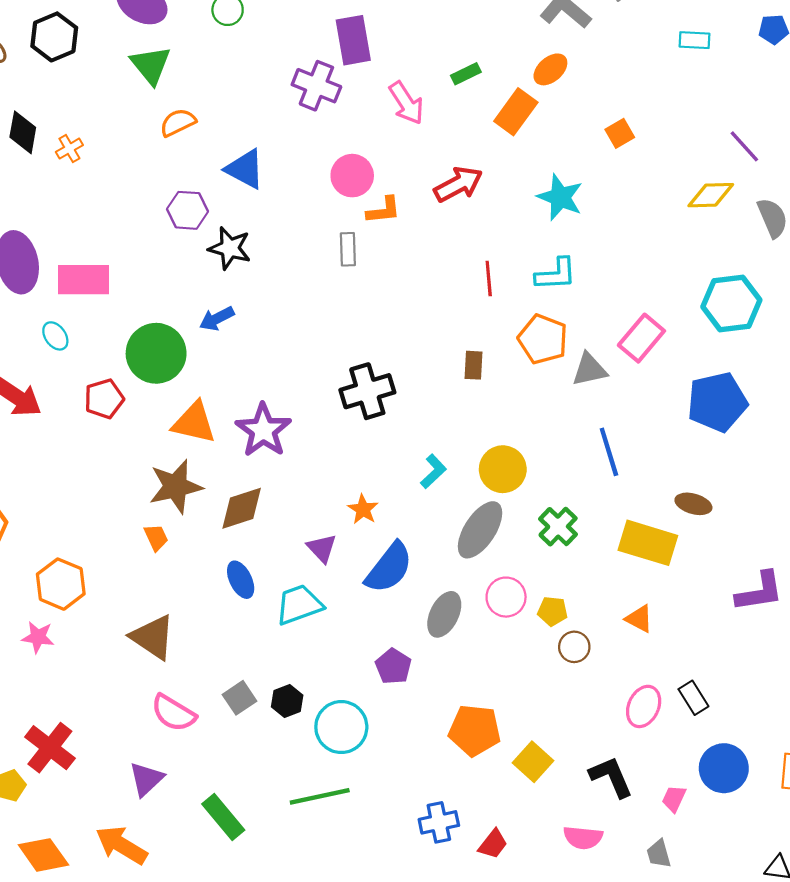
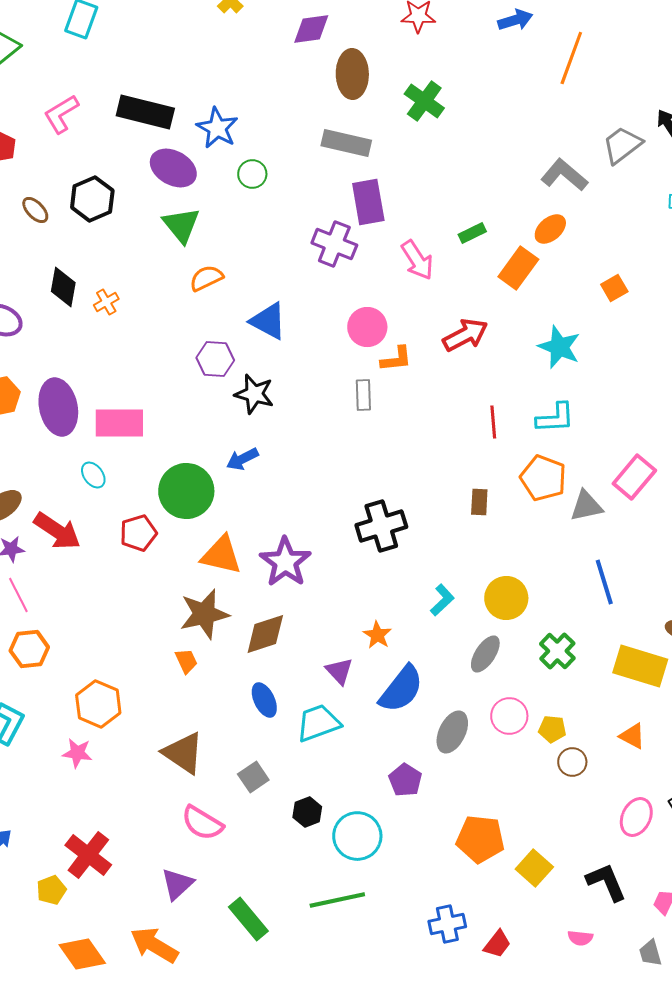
gray ellipse: (480, 530) -> (485, 654), size x0.7
gray square: (239, 698) -> (253, 777), moved
pink semicircle: (583, 838) -> (580, 938), size x0.7

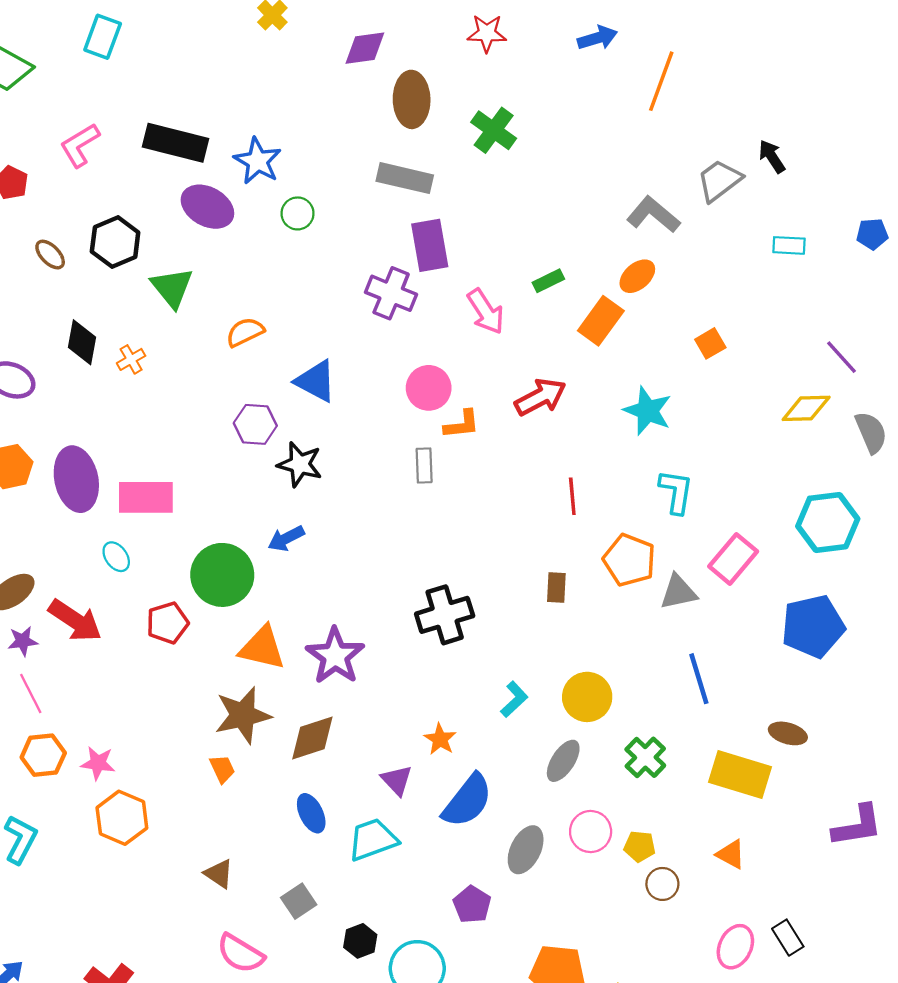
green triangle: (181, 225) -> (172, 288), moved
cyan L-shape: (555, 418) -> (676, 492), moved, turned -78
pink star: (77, 753) -> (98, 763), moved
brown triangle: (183, 753) -> (219, 874), size x0.6

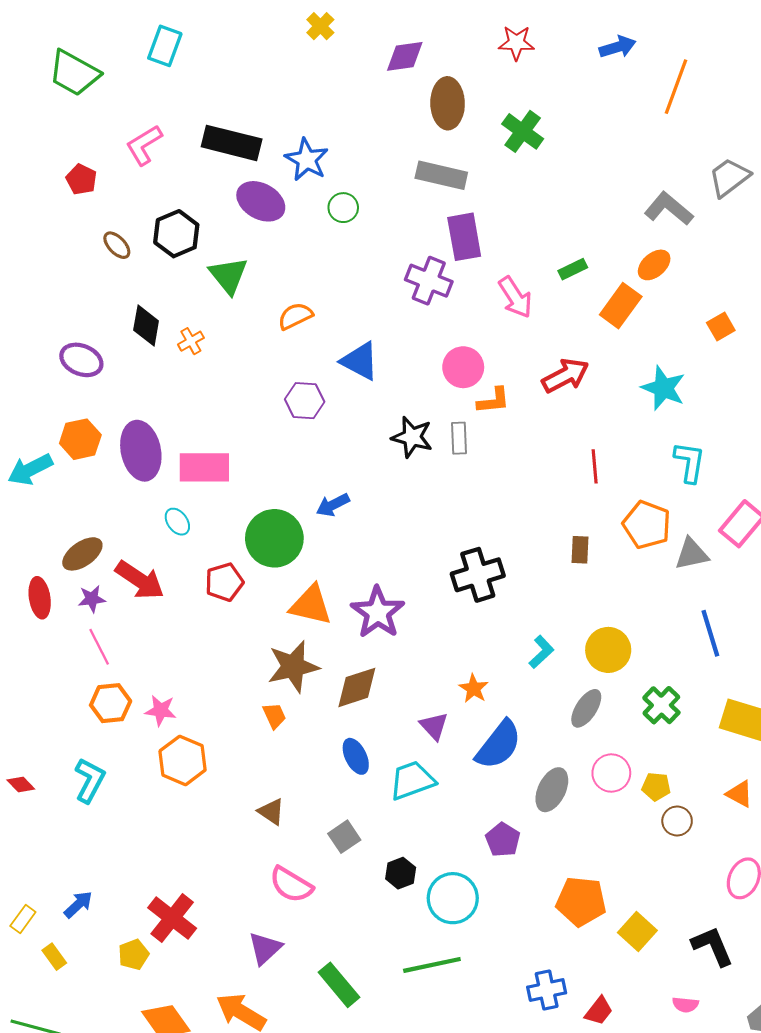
black star: (300, 464) -> (412, 437), moved

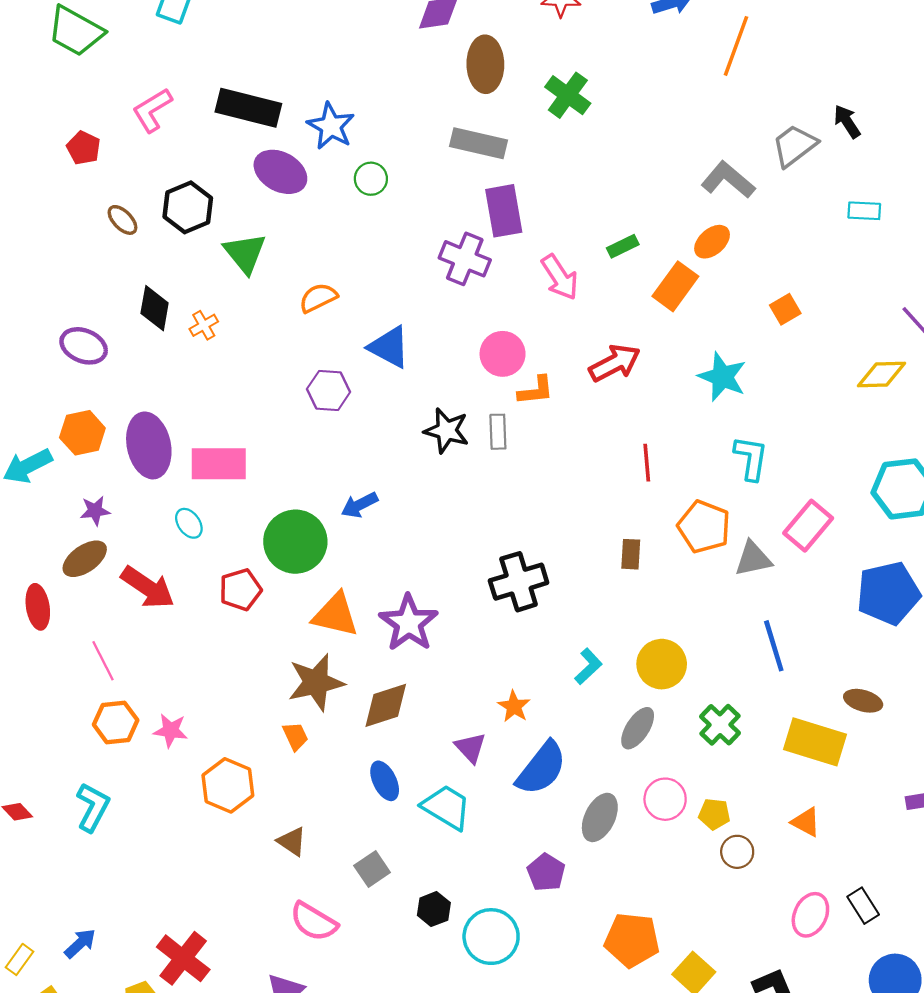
purple star: (92, 599) -> (95, 511), moved
orange hexagon: (183, 760) -> (228, 785), moved
cyan trapezoid: (412, 780) -> (446, 807), turned 51

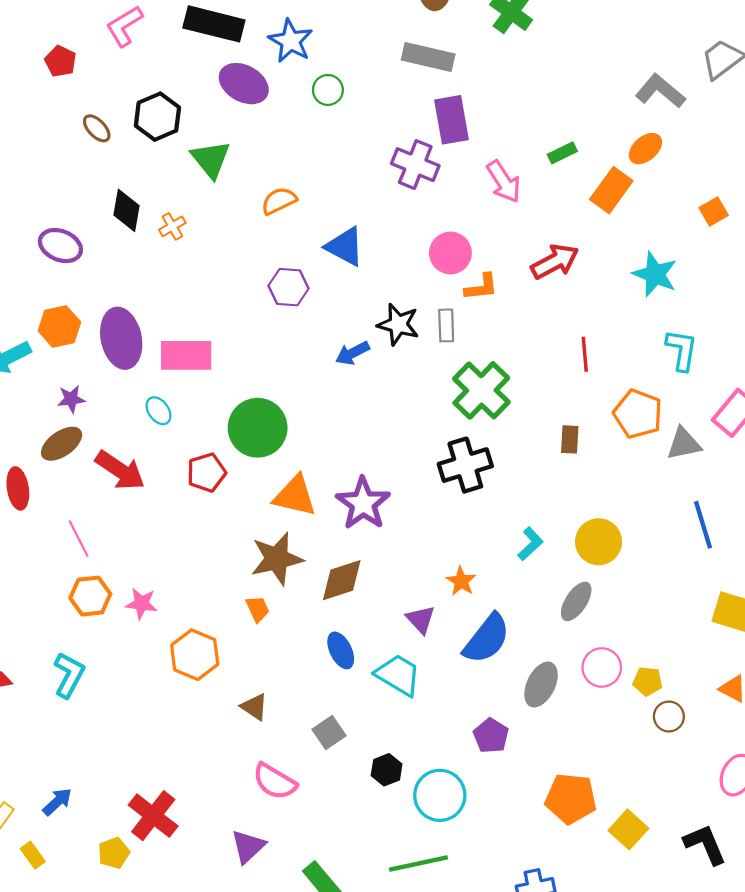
blue arrow: (359, 505) -> (352, 353), moved
green cross: (720, 725) -> (481, 390), moved, size x1.5

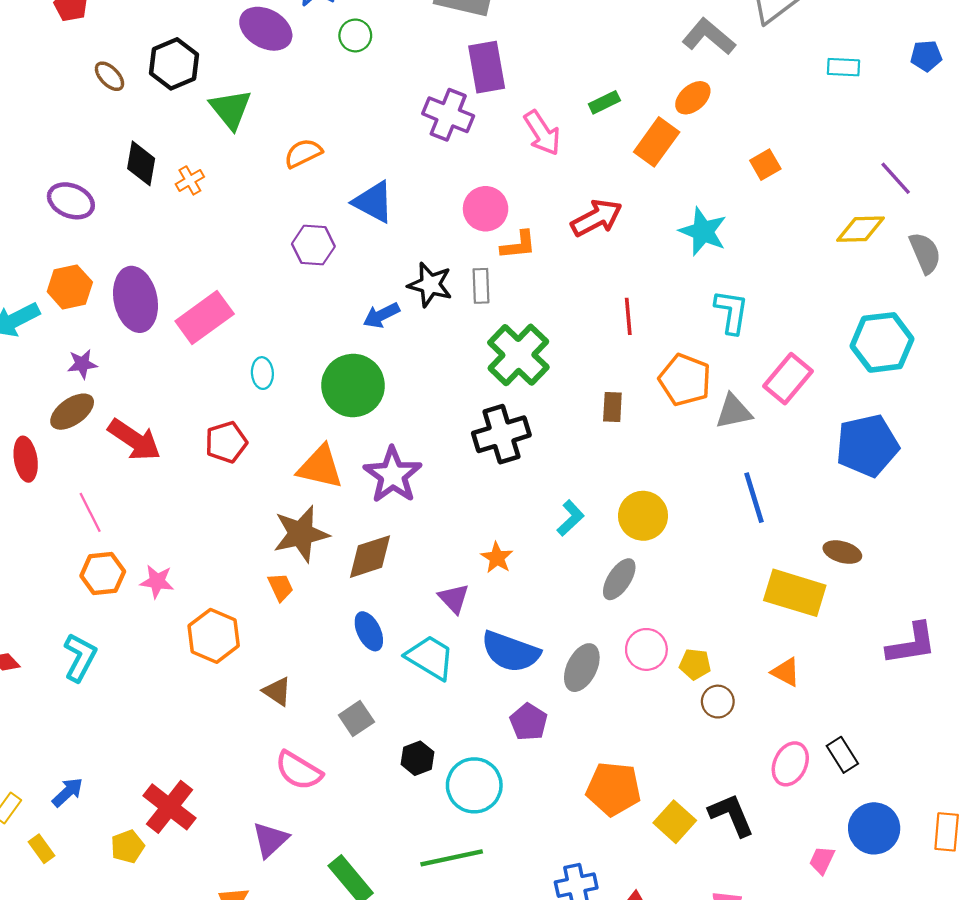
pink rectangle: (186, 355) -> (205, 318), turned -36
cyan ellipse: (158, 411) -> (262, 373), moved, turned 32
green circle: (258, 428) -> (353, 385), moved
blue semicircle: (487, 639) -> (510, 652), moved, turned 72
black L-shape: (705, 844) -> (731, 815), moved

